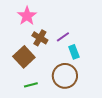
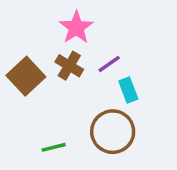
pink star: (27, 16) -> (76, 27), moved
brown square: (24, 57) -> (26, 76), moved

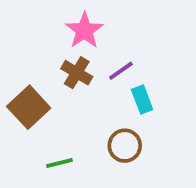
brown square: (26, 76) -> (29, 107), moved
brown circle: (113, 132) -> (125, 146), size x0.7

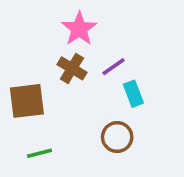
brown square: (29, 107) -> (27, 101), turned 36
green line: (59, 163) -> (39, 153), moved

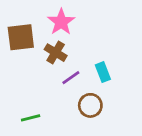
purple line: (114, 67) -> (71, 78), moved
brown square: (27, 101) -> (21, 37), moved

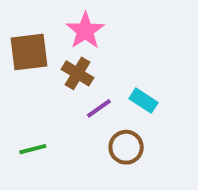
cyan rectangle: (103, 72) -> (144, 101), turned -36
green line: (31, 118) -> (33, 149), moved

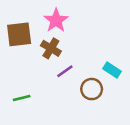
cyan rectangle: (144, 101) -> (112, 70), moved
brown circle: (126, 147) -> (92, 89), moved

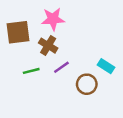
pink star: (56, 20) -> (53, 19), turned 30
green line: (22, 98) -> (31, 71), moved

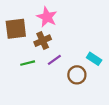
pink star: (53, 19) -> (47, 17), turned 30
brown cross: (48, 46) -> (43, 41), turned 35

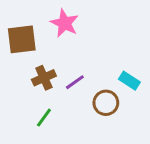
brown cross: (43, 41) -> (44, 78), moved
green line: (28, 63) -> (44, 118), moved, turned -40

